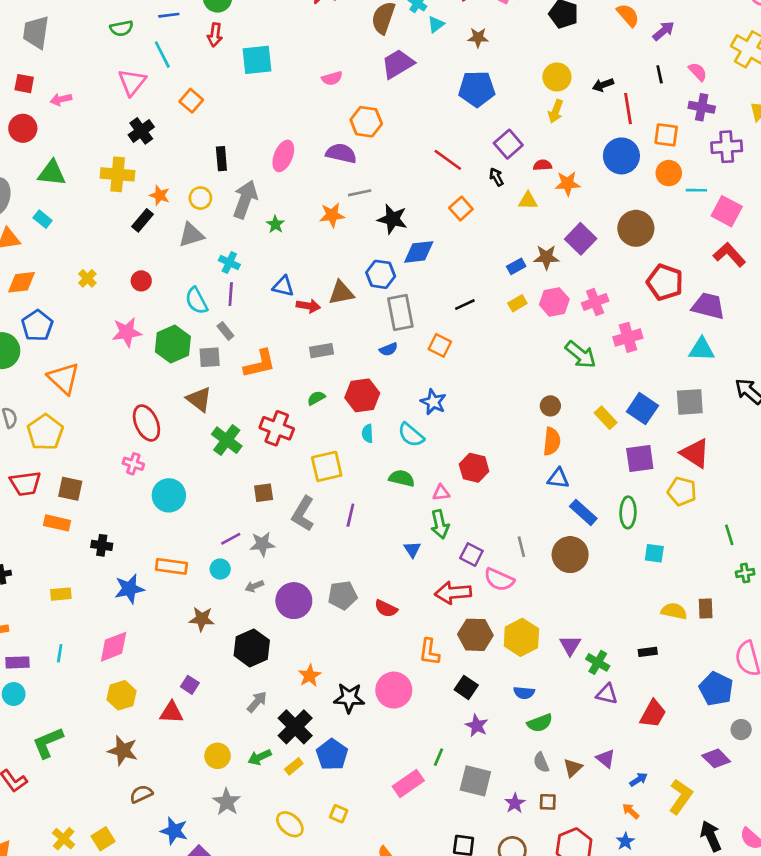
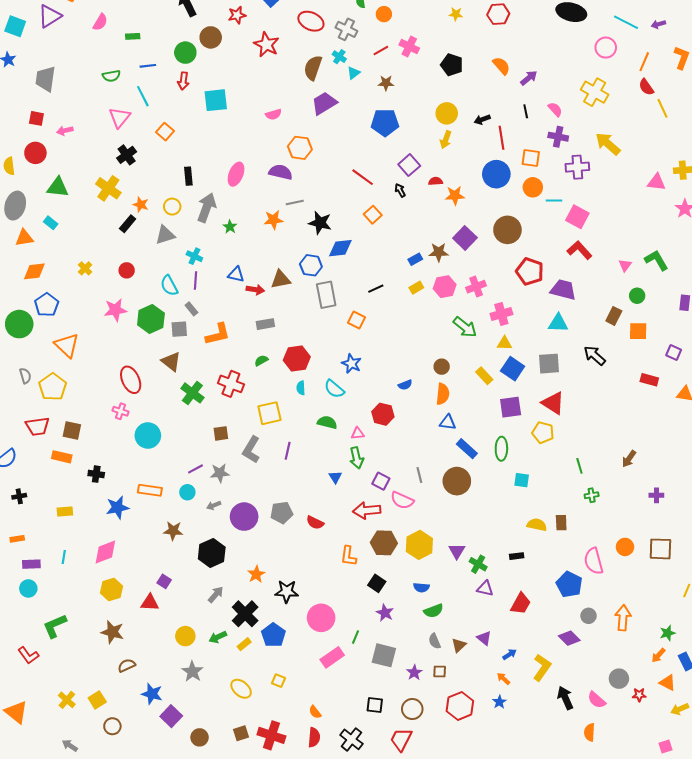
yellow cross: (118, 174) -> (108, 188), turned 30
yellow triangle: (528, 201) -> (504, 343), moved
blue semicircle: (389, 349) -> (405, 385), moved
pink circle: (394, 690) -> (321, 618), moved

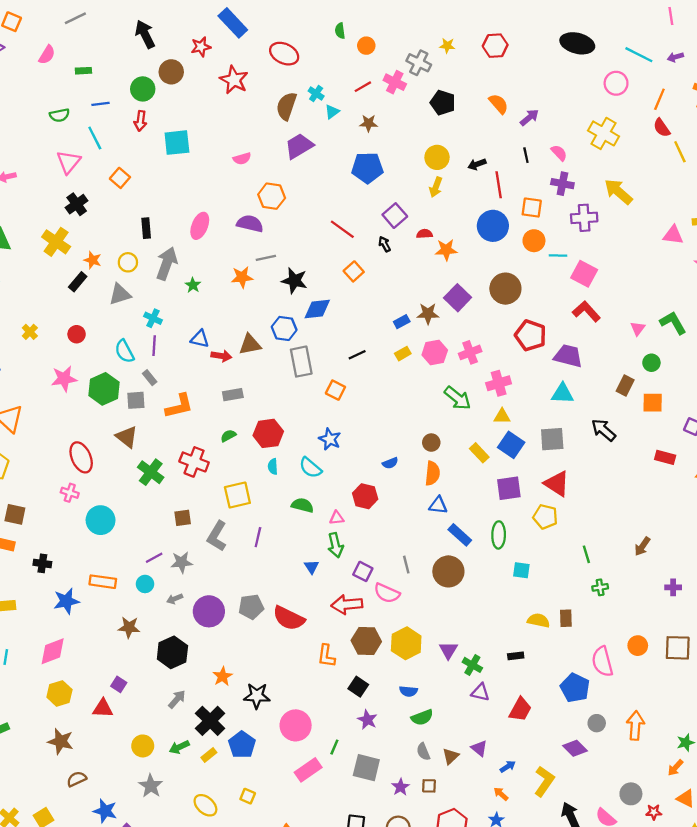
gray cross: (346, 29) -> (419, 63), moved
red semicircle: (315, 523) -> (289, 618), size x1.6

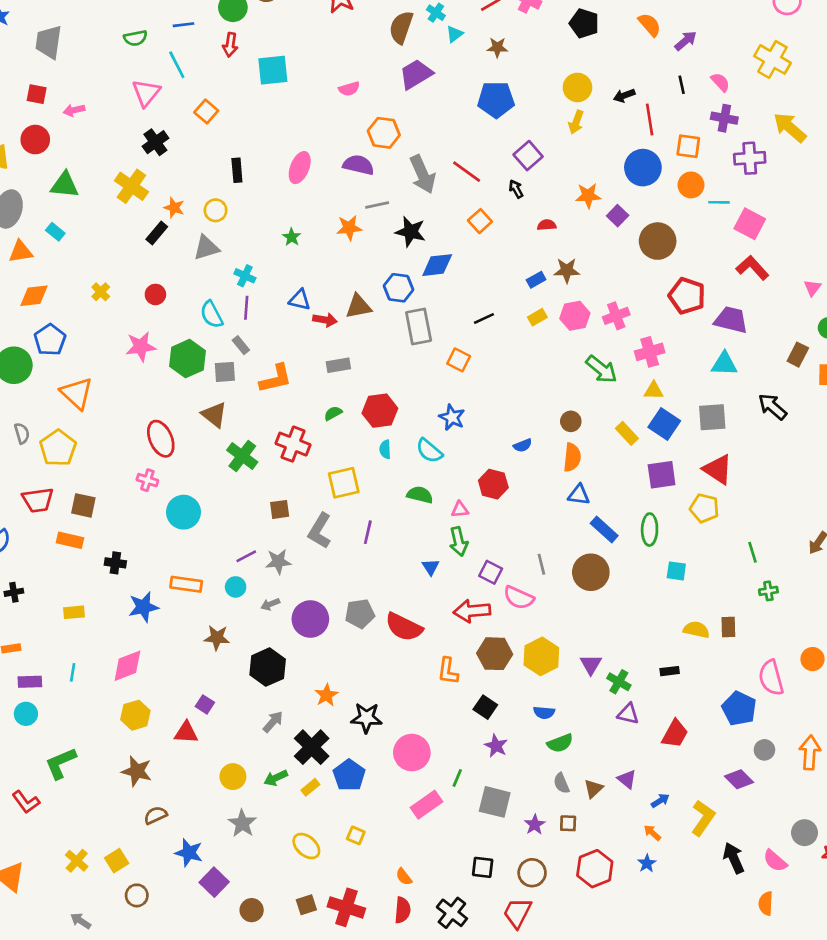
red semicircle: (424, 234) -> (547, 225), moved
gray arrow: (167, 263) -> (423, 174), moved, turned 136
purple square: (458, 298) -> (618, 216), moved, size x0.7

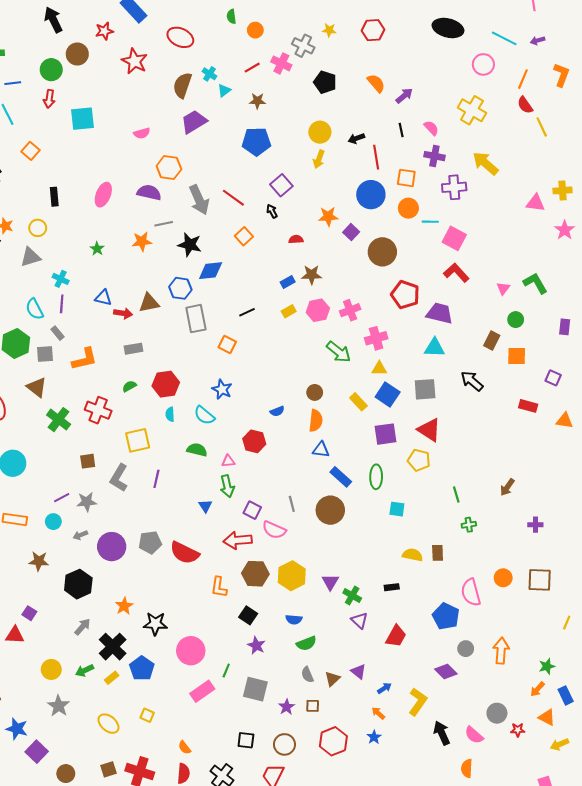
purple triangle: (628, 714) -> (359, 620), turned 30

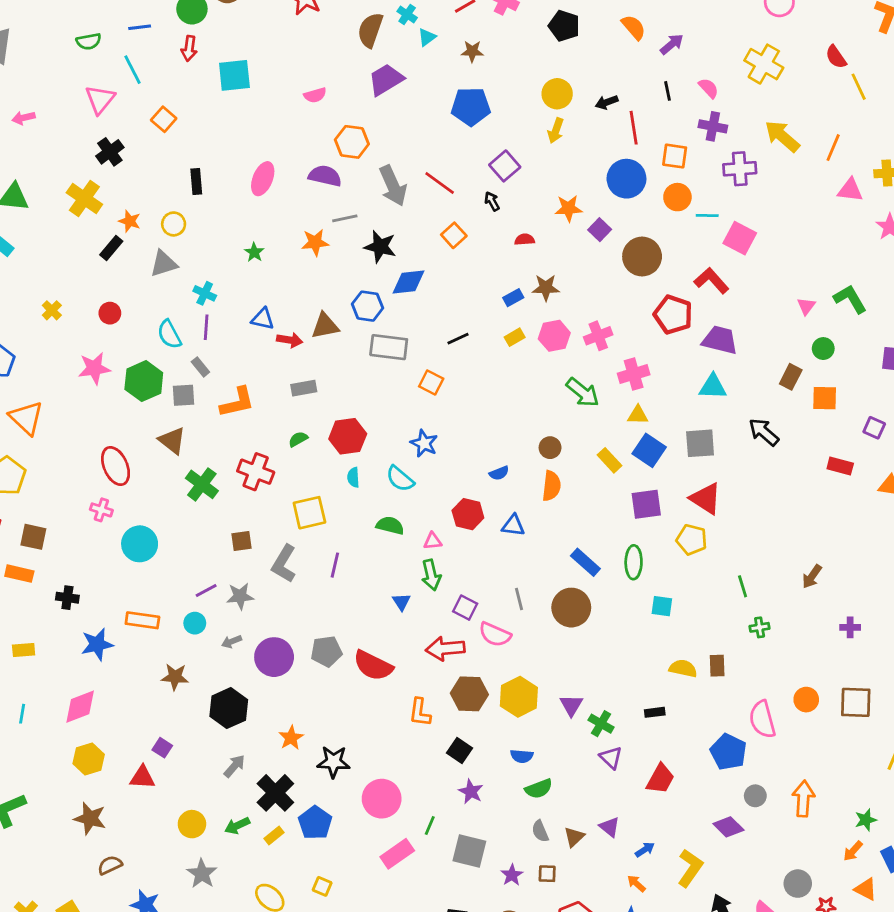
orange line: (523, 79) -> (833, 148), moved
red L-shape: (456, 273) -> (711, 281), moved
gray rectangle: (196, 319) -> (389, 347), turned -72
blue triangle: (321, 450) -> (513, 525), moved

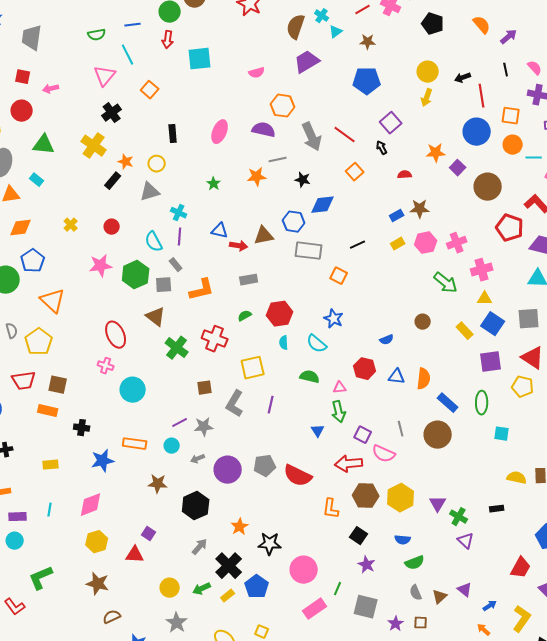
black star: (380, 247) -> (303, 180), size x0.7
orange semicircle: (551, 486) -> (424, 379), moved
red trapezoid: (660, 779) -> (521, 568), moved

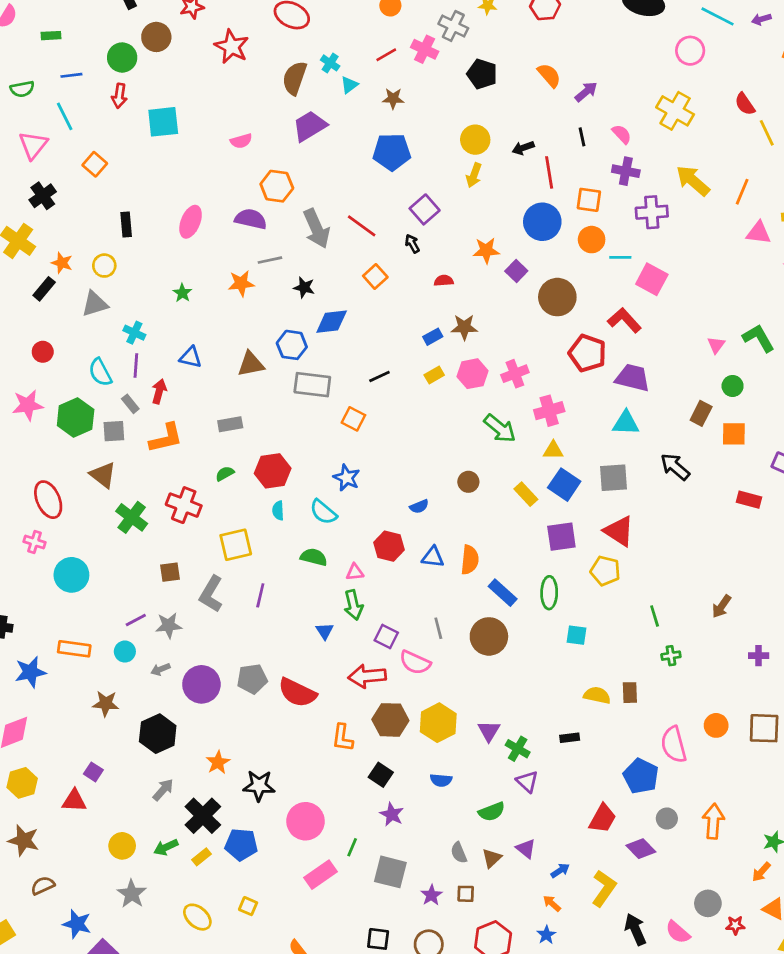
red arrow: (239, 246) -> (159, 391), moved, turned -84
green semicircle: (415, 563) -> (492, 812), moved
blue pentagon: (257, 587) -> (241, 845), turned -30

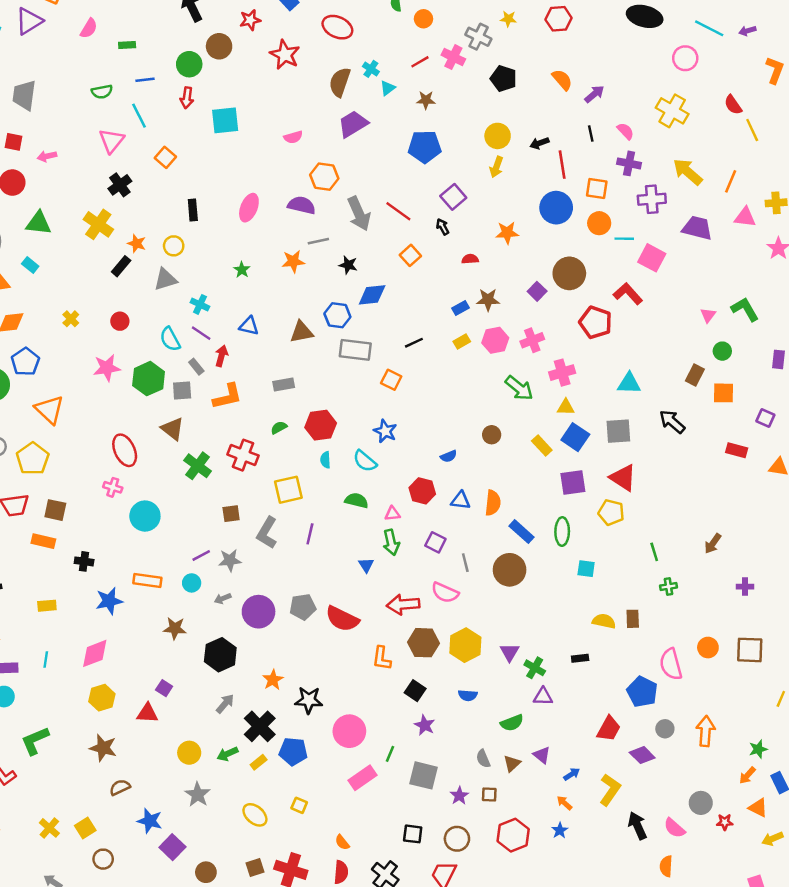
purple square: (516, 271) -> (537, 291), moved
purple line: (136, 365) -> (201, 333), turned -60
purple trapezoid: (633, 378) -> (697, 228), moved
purple square: (386, 636) -> (435, 542), moved
purple triangle: (527, 782) -> (543, 697), turned -42

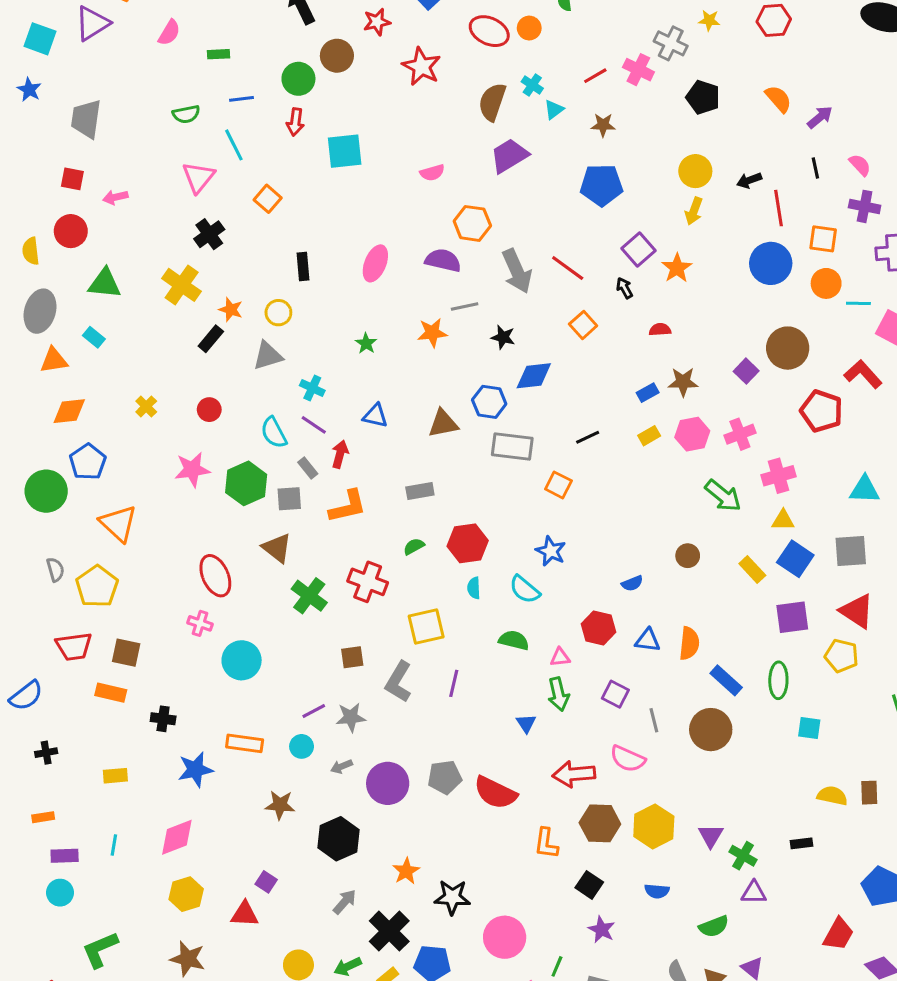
orange circle: (423, 19) -> (529, 28), moved
orange star: (507, 233) -> (677, 268), moved, turned -30

